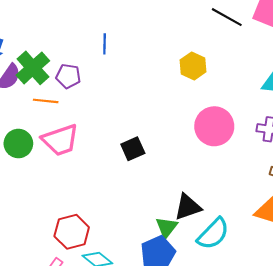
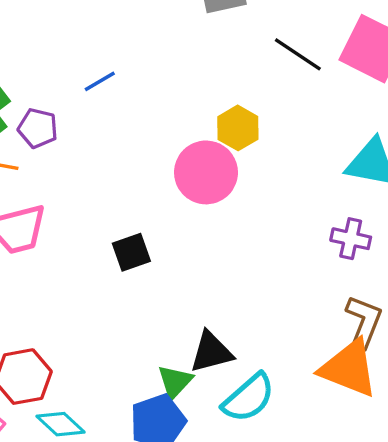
blue line: (105, 44) -> (100, 81), turned 54
pink circle: (214, 126) -> (206, 172), moved

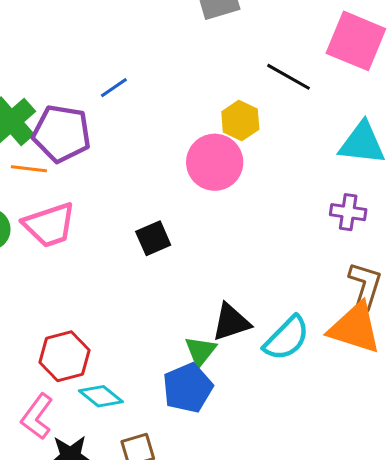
black line: (298, 54) -> (288, 77), moved
purple pentagon: (38, 128) -> (62, 134), size x1.6
cyan semicircle: (249, 398) -> (287, 338), moved

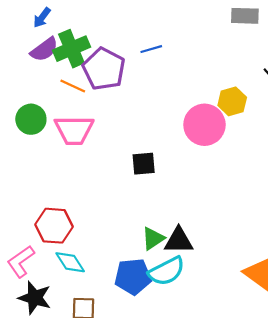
cyan semicircle: (287, 338) -> (167, 271), moved
green triangle: (200, 351) -> (153, 238), moved

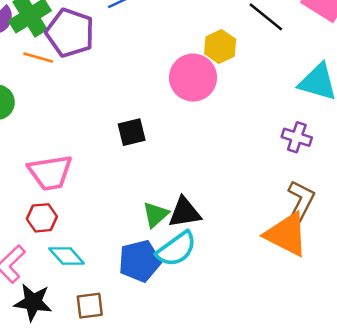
pink trapezoid: (74, 130) -> (50, 173), moved
red hexagon: (54, 226) -> (42, 218), size x0.7

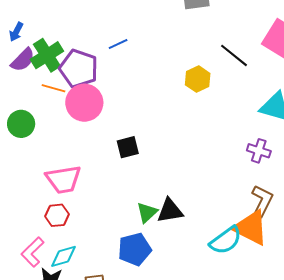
pink circle: (193, 78) -> (84, 103), moved
cyan semicircle: (176, 249) -> (226, 240), moved
cyan diamond: (67, 256) -> (63, 256), moved, turned -64

